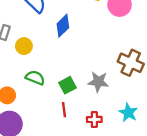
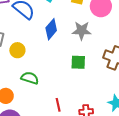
gray star: (98, 82) -> (82, 31), moved
green square: (68, 85) -> (78, 62), moved, turned 35

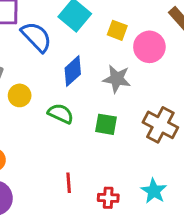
green semicircle: (30, 78) -> (61, 114), moved

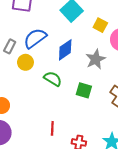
blue semicircle: (36, 37) -> (35, 38), moved, turned -90
gray star: (117, 79) -> (96, 59), turned 30

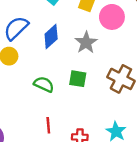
green semicircle: (53, 79) -> (44, 84), moved

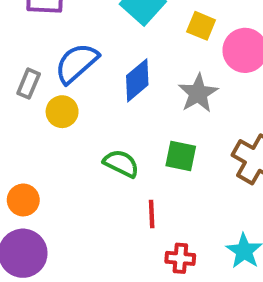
red line: (48, 125) -> (152, 214), moved

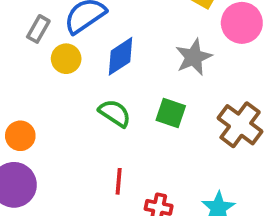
blue diamond: (137, 80) -> (120, 56), moved
red line: (152, 214) -> (119, 181), moved

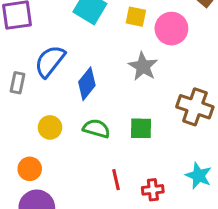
yellow circle: (66, 59) -> (50, 127), moved
green square: (171, 113) -> (141, 128), moved

